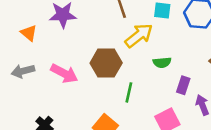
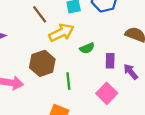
yellow arrow: (139, 36) -> (61, 33), turned 30

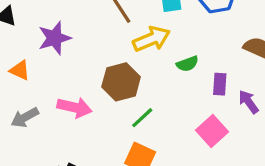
green line: (68, 81) -> (142, 118), moved, turned 49

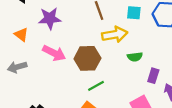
pink arrow: (75, 107) -> (54, 53), moved

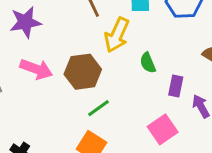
yellow arrow: (115, 34) -> (117, 35), turned 130
green semicircle: (135, 57) -> (148, 63), turned 80

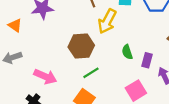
green semicircle: (148, 63) -> (127, 52), moved
pink arrow: (36, 69) -> (45, 76), moved

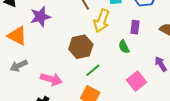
orange triangle: (15, 25) -> (17, 36), size x1.5
purple rectangle: (147, 60) -> (135, 27), moved

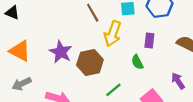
purple star: (40, 17) -> (61, 52), moved, turned -30
green line: (93, 70) -> (113, 90), moved

